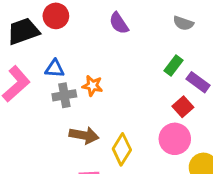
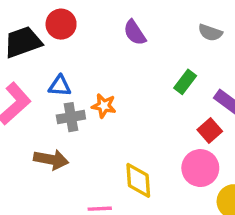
green rectangle: (174, 66) -> (185, 82), moved
brown arrow: (84, 135) -> (51, 159), moved
yellow diamond: (122, 149) -> (138, 180), turned -36

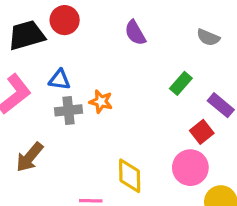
brown arrow: (51, 159) -> (29, 157), moved, turned 116

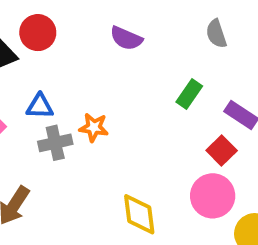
purple semicircle: (135, 33) -> (126, 38), turned -30
gray semicircle: (208, 37) -> (216, 34), turned 55

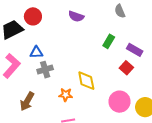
orange star: (94, 127) -> (66, 95), moved
pink circle: (213, 196) -> (120, 102), moved
yellow diamond: (139, 214) -> (86, 81), moved

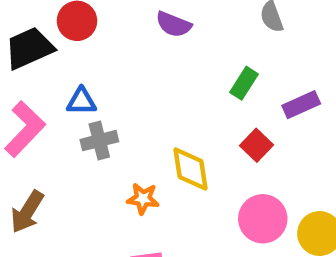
purple rectangle: (135, 50) -> (301, 105), turned -56
red square: (126, 68) -> (256, 145), moved
brown arrow: (27, 101) -> (27, 212), moved

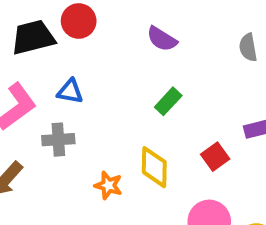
green rectangle: (244, 83) -> (168, 101), moved
gray cross: (99, 141) -> (58, 140), moved

